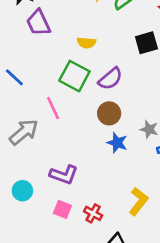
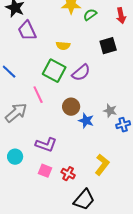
brown circle: (109, 113) -> (71, 107), moved

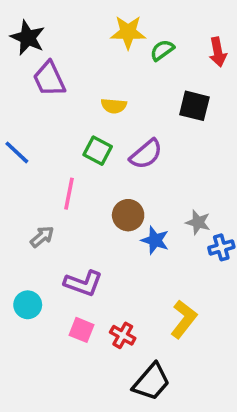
black square: (108, 46) -> (194, 106), turned 30
green square: (54, 71) -> (98, 151), size x0.7
pink line: (38, 95) -> (69, 194), turned 36
gray arrow: (16, 113) -> (42, 237), moved, size x0.6

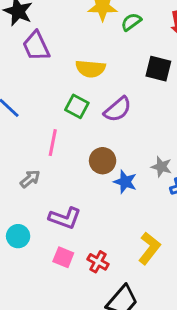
yellow semicircle: (114, 106) -> (90, 69), size x1.4

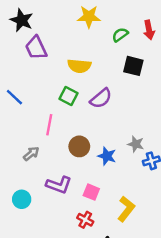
green semicircle: (131, 22) -> (120, 35), moved
brown circle: (103, 161) -> (79, 146), moved
pink square: (63, 257) -> (91, 192), moved

